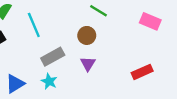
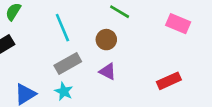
cyan line: (34, 25) -> (62, 28), moved
purple triangle: (88, 64) -> (108, 71), turned -35

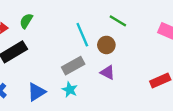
cyan line: (62, 28) -> (82, 35), moved

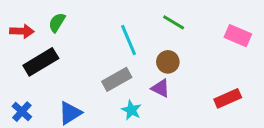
brown circle: (106, 45) -> (168, 62), moved
cyan star: (70, 90) -> (131, 110), moved

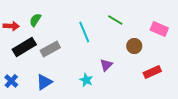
brown circle: (168, 62) -> (134, 46), moved
gray rectangle: (117, 79) -> (50, 49), moved
purple triangle: (161, 88) -> (106, 65), turned 48

